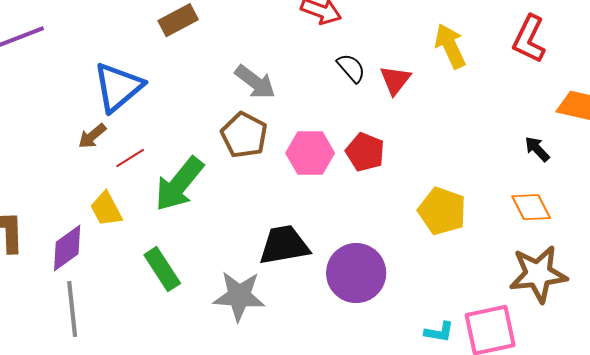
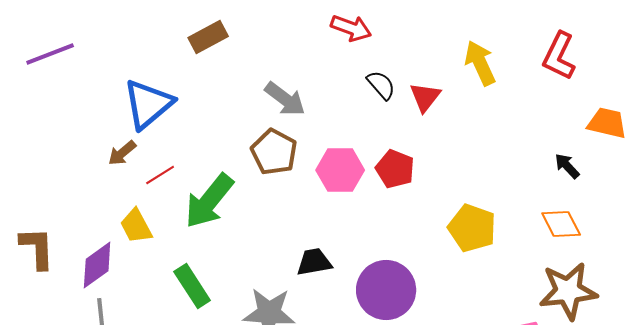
black trapezoid: (284, 245) -> (314, 262), size x0.7

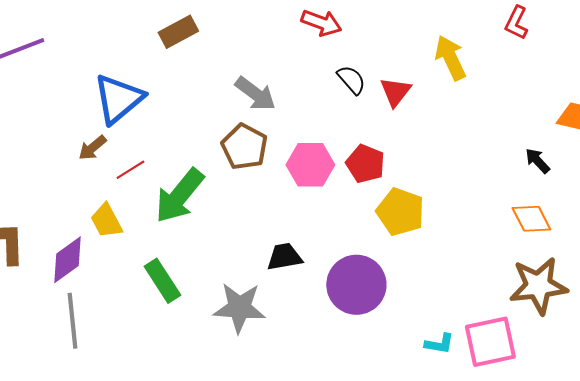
red L-shape: (559, 56) -> (516, 23), moved, size x0.7
yellow pentagon: (472, 228) -> (400, 212), moved

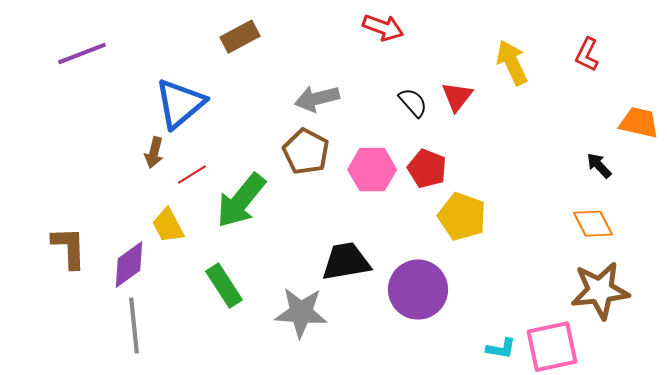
red L-shape: (516, 23) -> (587, 55), moved
black semicircle: (351, 80) -> (413, 103), moved
gray arrow: (255, 94) -> (317, 99), turned 129
brown arrow: (92, 148) -> (154, 153), turned -36
black trapezoid: (284, 257) -> (346, 262), size x1.4

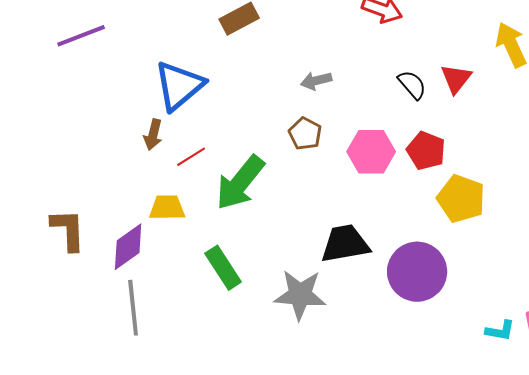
gray arrow: (317, 99) -> (316, 81), size x0.7
brown pentagon: (306, 152) -> (305, 134), size x0.7
yellow trapezoid: (168, 226) -> (167, 208), turned 117

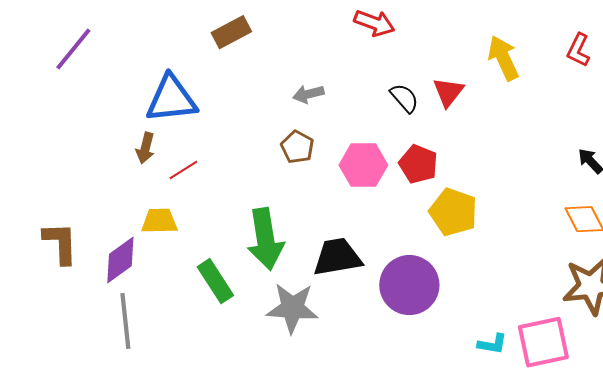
purple line: (81, 36) -> (73, 49), turned -30
blue triangle: (179, 86) -> (171, 99), turned 34
green arrow: (240, 183) -> (265, 239), moved, turned -48

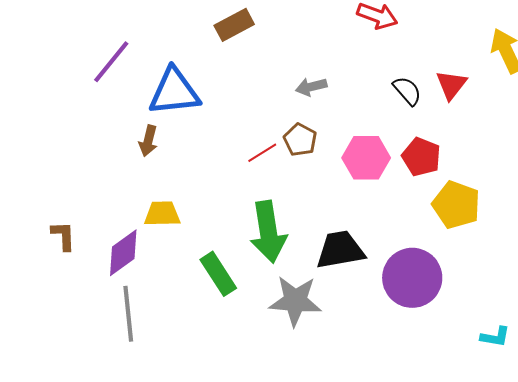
purple line: (73, 49) -> (111, 62), moved
red line: (183, 170) -> (262, 153), moved
brown L-shape: (60, 243) -> (63, 236), size x0.7

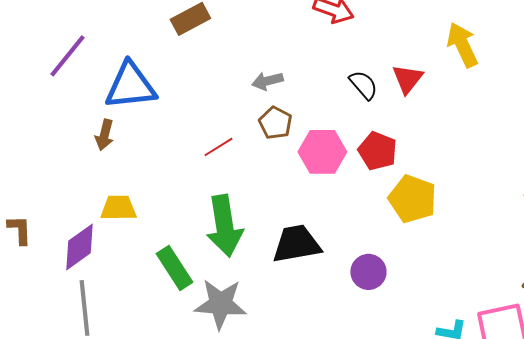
brown pentagon: (300, 140) -> (275, 123), moved
purple circle: (412, 278) -> (368, 272), size x0.6
gray star: (295, 301) -> (220, 304), moved

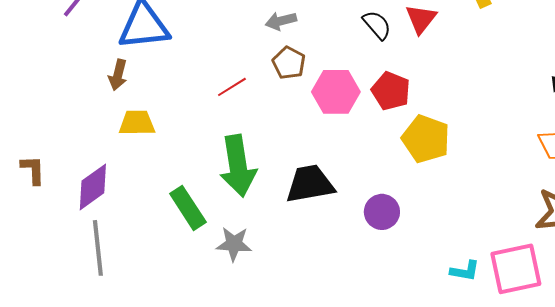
yellow trapezoid: (118, 208) -> (137, 123), moved
gray star: (220, 304) -> (234, 244), size x0.7

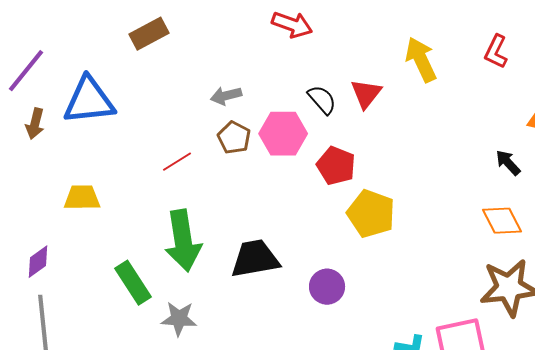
brown arrow: (118, 75) -> (35, 124), moved
pink hexagon: (336, 92) -> (283, 134), moved
purple diamond: (93, 187) -> (38, 262), size x0.7

